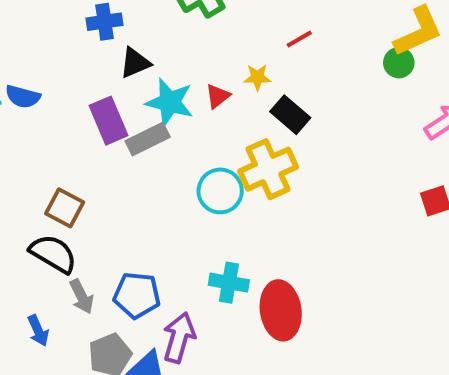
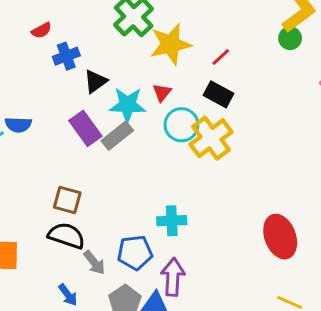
red line: (299, 39) -> (221, 57), moved
yellow star: (257, 77) -> (170, 44), moved, size x2.0
cyan circle: (220, 191) -> (181, 125), moved
cyan cross: (229, 283) -> (172, 221), moved
red ellipse: (281, 310) -> (280, 237), moved

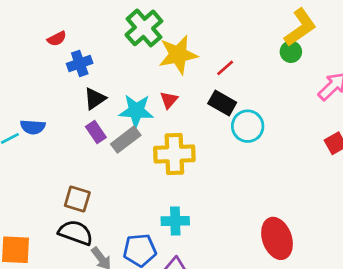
black triangle: (96, 81) -> (95, 99), moved
cyan circle: (181, 125) -> (248, 126), moved
purple rectangle: (85, 128) -> (96, 132), size x0.7
yellow cross: (211, 138) -> (174, 154), moved, turned 33

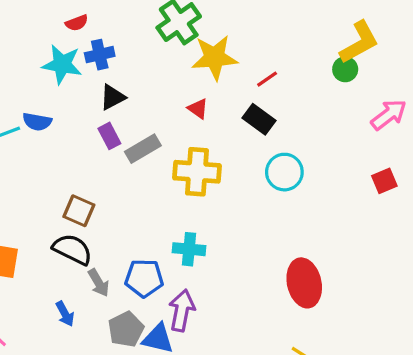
red triangle: (169, 100) -> (198, 109), turned -42
cyan star: (136, 111) -> (62, 64), moved
cyan circle: (248, 126) -> (284, 172), moved

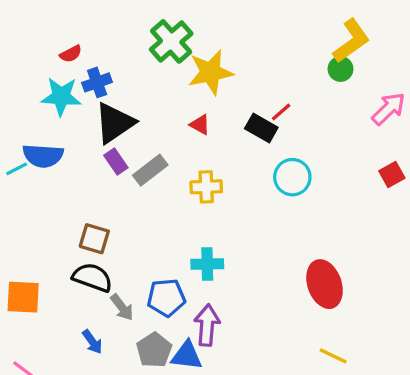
red line: (267, 79) -> (281, 112), moved
black triangle: (113, 97) -> (115, 123), size x1.6
blue semicircle: (37, 122) -> (43, 156), size x1.4
yellow cross: (197, 172) -> (206, 187), size x0.7

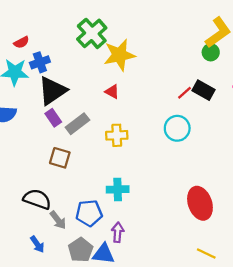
red line: (281, 112) -> (185, 93), moved
black rectangle: (261, 128) -> (204, 90), moved
brown square: (94, 239) -> (60, 158), moved
purple arrow: (207, 325) -> (118, 232), size x0.7

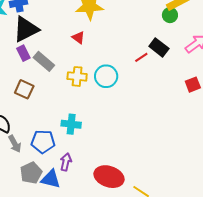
red line: (185, 93) -> (141, 57), moved
gray rectangle: (77, 124) -> (44, 61), turned 70
cyan circle: (177, 128) -> (106, 76), moved
red ellipse: (200, 203) -> (109, 177), moved, turned -60

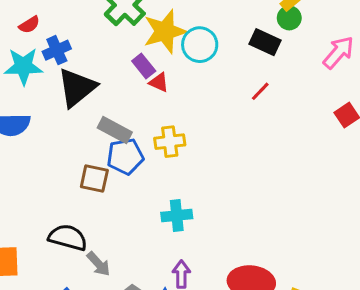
black rectangle: (159, 47) -> (265, 42), moved
purple rectangle: (23, 53) -> (144, 66), moved
cyan circle: (106, 76) -> (200, 45), moved
blue pentagon: (43, 142) -> (125, 156), moved

